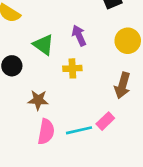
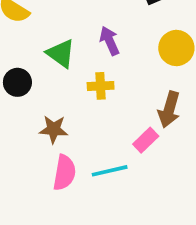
pink rectangle: (105, 121) -> (146, 140), moved

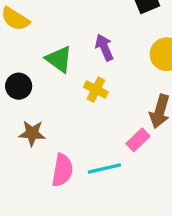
yellow cross: (101, 86) -> (96, 90), turned 30
brown star: (54, 129) -> (32, 133), moved

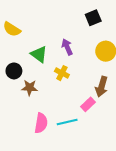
brown star: (32, 133) -> (30, 88), moved

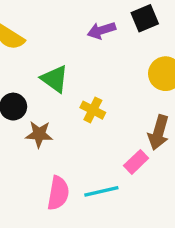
purple arrow: (67, 47) -> (101, 30), moved, turned -84

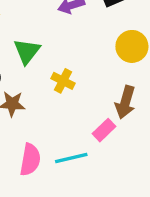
green triangle: (55, 79) -> (27, 51), turned 32

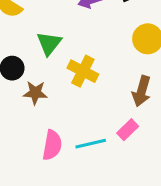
yellow cross: (63, 81) -> (83, 71), size x1.4
pink rectangle: (104, 130) -> (128, 130), moved

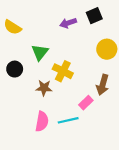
brown star: (35, 93) -> (44, 88), moved
pink rectangle: (128, 130) -> (86, 103), moved

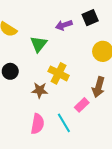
green triangle: (40, 52) -> (39, 44), moved
cyan line: (68, 120) -> (64, 123), turned 72

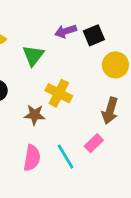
black square: (90, 18) -> (94, 35), moved
pink rectangle: (82, 105) -> (94, 143), moved

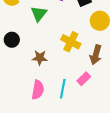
yellow cross: (59, 93) -> (71, 42), moved
cyan line: (66, 157) -> (63, 89), turned 42

